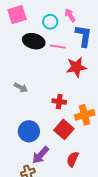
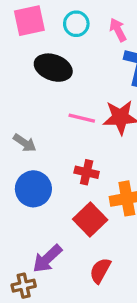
cyan circle: (50, 22) -> (76, 24), moved
pink line: (58, 47) -> (82, 118), moved
blue circle: (29, 131) -> (33, 189), moved

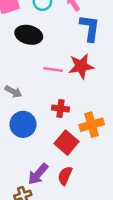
red semicircle: (100, 271) -> (65, 176), moved

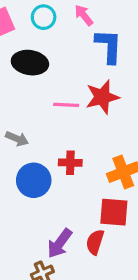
red cross: (60, 108) -> (70, 163), moved
red square: (66, 143) -> (114, 212), moved, turned -30

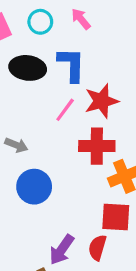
blue L-shape: (109, 46) -> (71, 65), moved
pink line: (66, 105) -> (65, 110), turned -55
red cross: (70, 163) -> (97, 146), moved, size x1.5

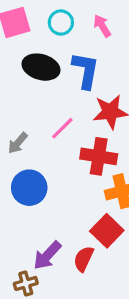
pink line: (65, 110) -> (62, 128), moved
gray arrow: (16, 145) -> (18, 143), turned 100
red square: (116, 217) -> (107, 231), turned 32

